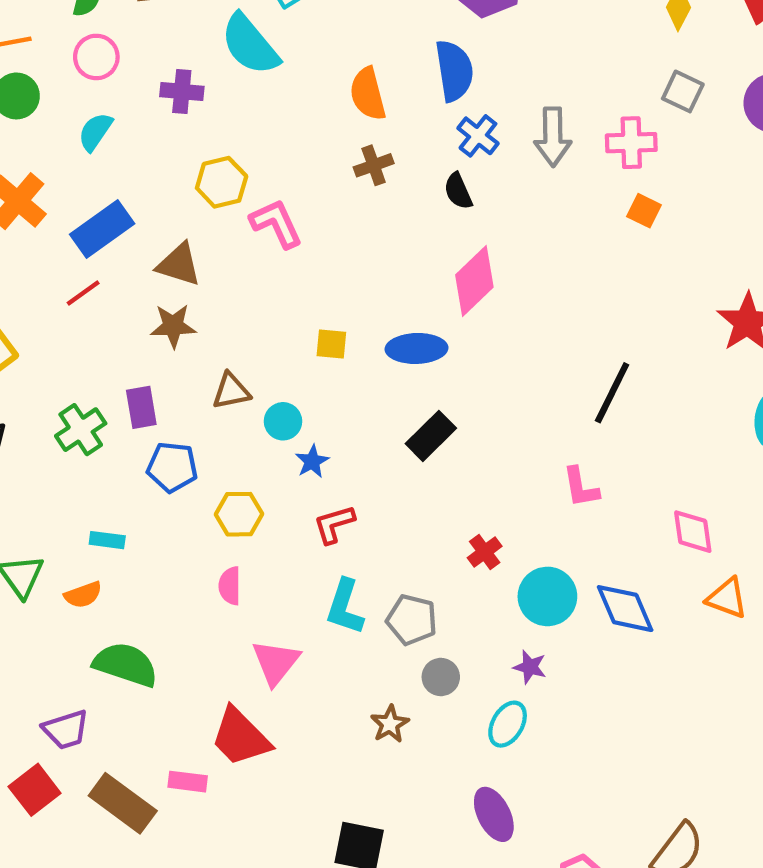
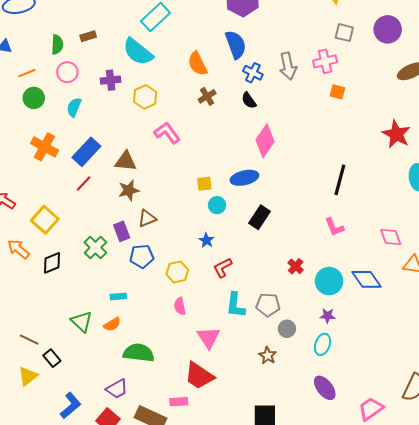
yellow hexagon: (222, 182) -> (145, 97), moved
brown triangle: (231, 391) -> (147, 218), moved
cyan circle: (283, 421) -> (217, 205), moved

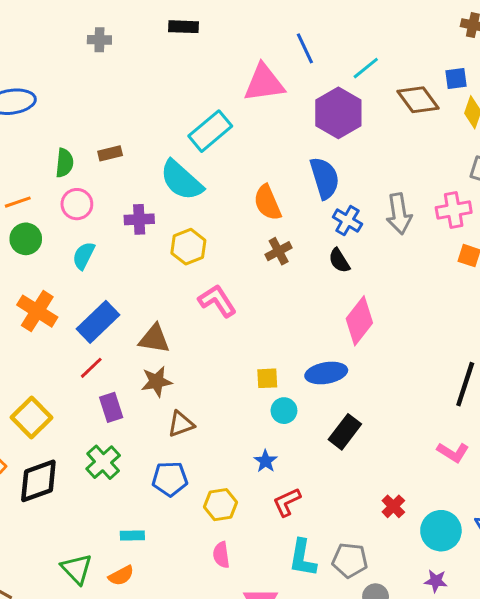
pink L-shape: (334, 227) -> (453, 452), turned -40
purple rectangle: (122, 231) -> (111, 407), moved
black diamond: (52, 263) -> (38, 481), size x1.4

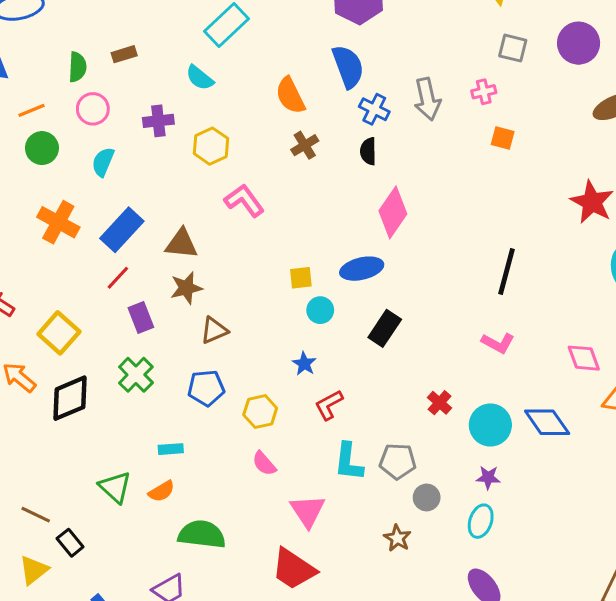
cyan semicircle: (181, 180) -> (200, 78), size x0.6
pink cross: (454, 210) -> (484, 92), size x0.7
black semicircle: (339, 261) -> (368, 151), turned 35
pink semicircle: (221, 555) -> (264, 464), turned -30

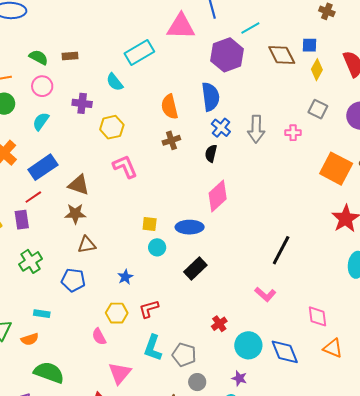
green semicircle: (77, 67) -> (39, 57), turned -78
orange square: (503, 138) -> (336, 169), moved, size x2.0
purple rectangle: (141, 317) -> (22, 220), moved
blue star: (304, 364) -> (125, 277), moved
yellow hexagon: (260, 412) -> (117, 313), moved

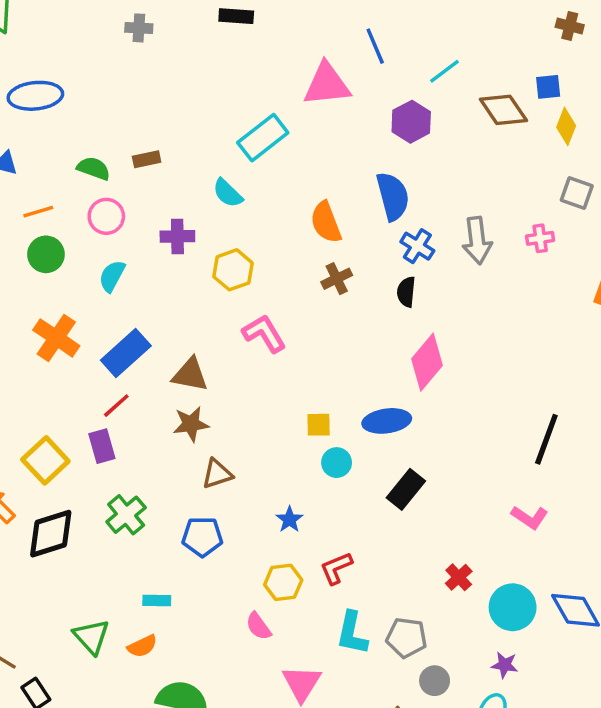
purple hexagon: (227, 55) -> (411, 122), size x0.7

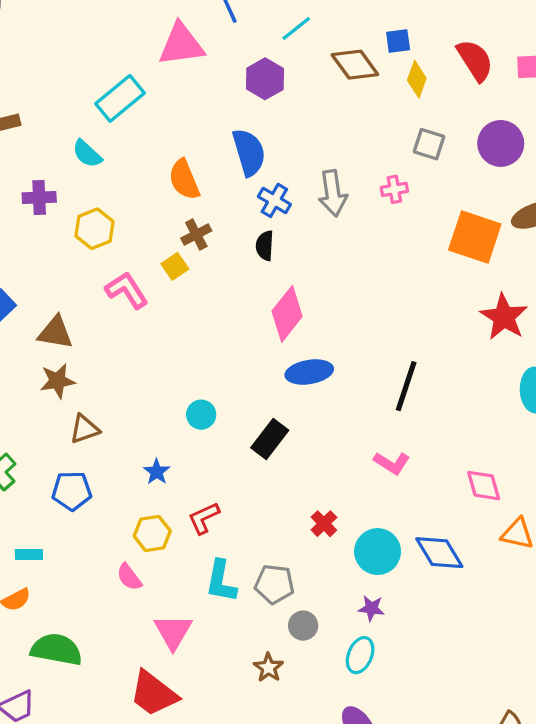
blue ellipse: (387, 421) -> (309, 372), moved
yellow square: (319, 425) -> (175, 266), moved, turned -32

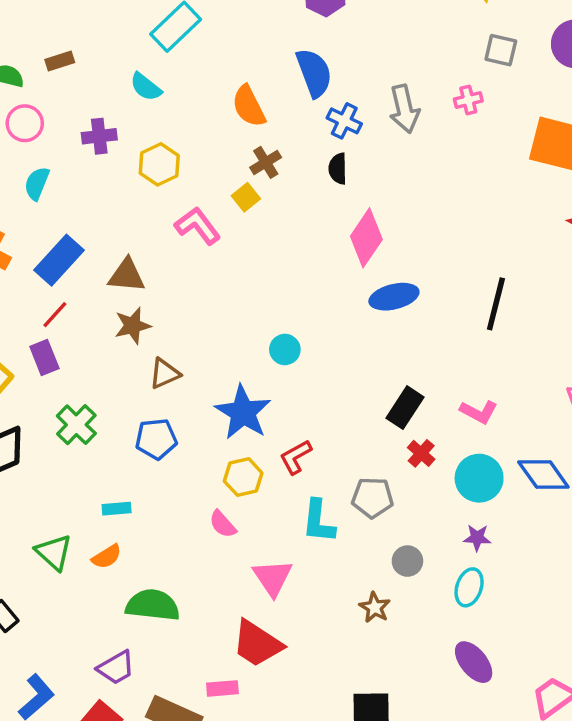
black rectangle: (270, 439) -> (405, 408), moved
pink L-shape: (392, 463) -> (479, 412), moved
blue star: (157, 472) -> (243, 412), size x2.0
gray pentagon: (274, 584) -> (372, 498), moved

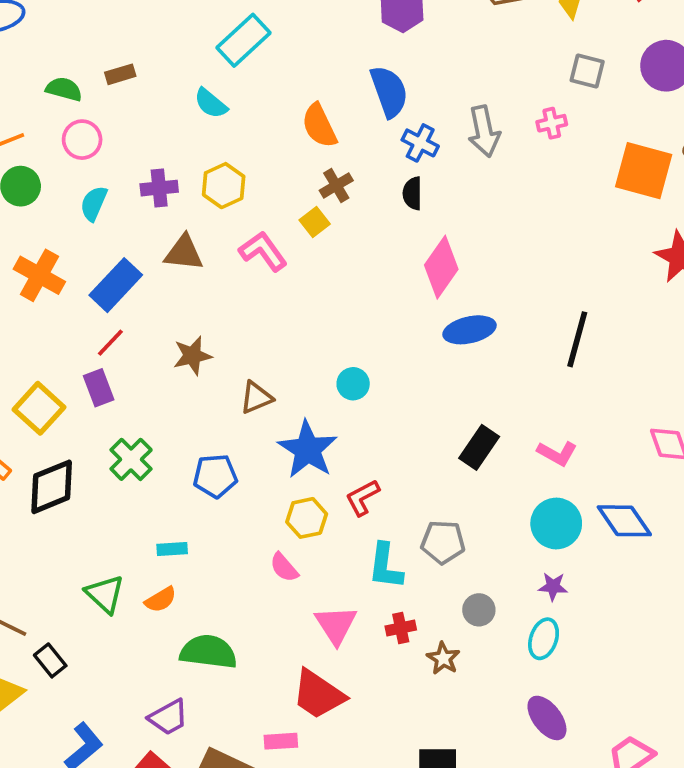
purple cross: (99, 136) -> (159, 188), moved
brown triangle: (127, 275) -> (184, 253), moved
brown triangle: (165, 374) -> (256, 398), moved
red cross: (421, 453) -> (401, 628), moved, turned 36

